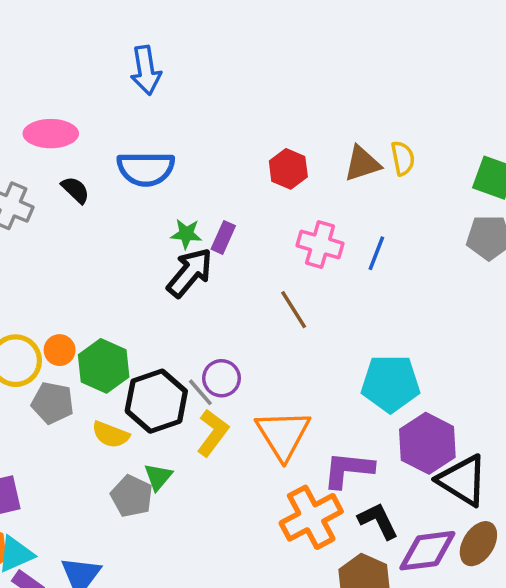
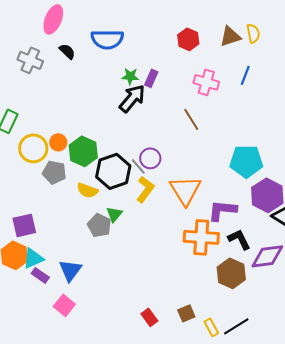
pink ellipse: (51, 134) -> (53, 19), turned -68
blue line: (376, 253) -> (245, 75), moved
orange cross: (311, 517) -> (201, 237), turned 32

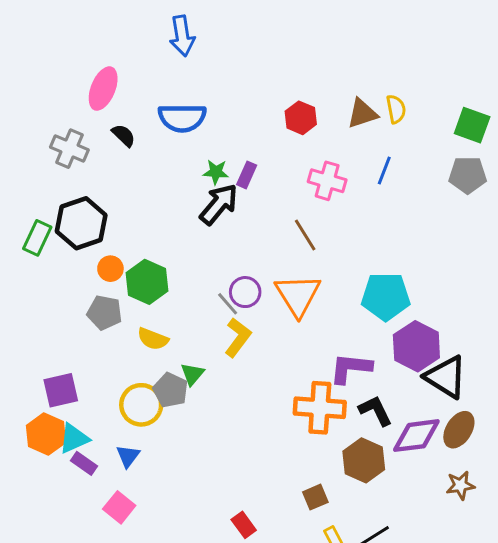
yellow circle: (33, 148) -> (141, 405), moved
black hexagon: (113, 171) -> (81, 223), moved
orange triangle: (185, 190) -> (298, 295), moved
blue triangle: (70, 270) -> (128, 456), size x0.7
brown square: (186, 313) -> (315, 497), moved

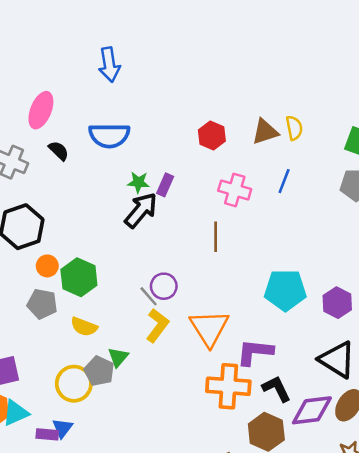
brown line: (305, 235) -> (216, 237), turned 32
orange triangle: (298, 295) -> (209, 328), moved
purple hexagon: (416, 346) -> (337, 303), moved, size x0.7
purple rectangle: (84, 463) -> (47, 434), moved, turned -30

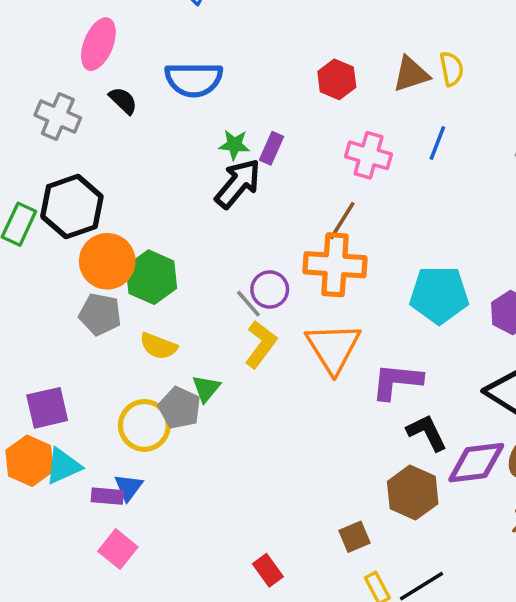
brown line: (216, 237) -> (342, 221), turned 32
orange circle: (47, 266) -> (107, 261), size x1.8
orange cross: (228, 386) -> (335, 265), moved

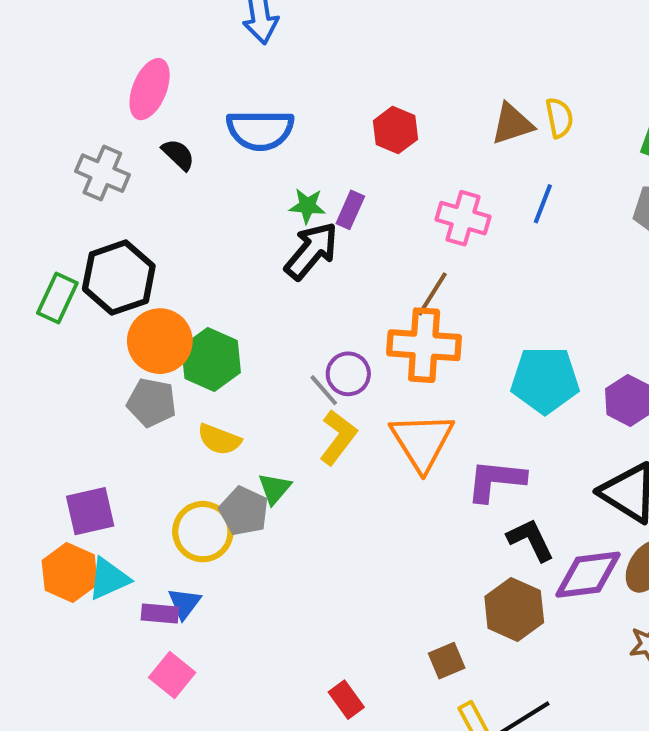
red hexagon: (337, 79) -> (395, 130), moved

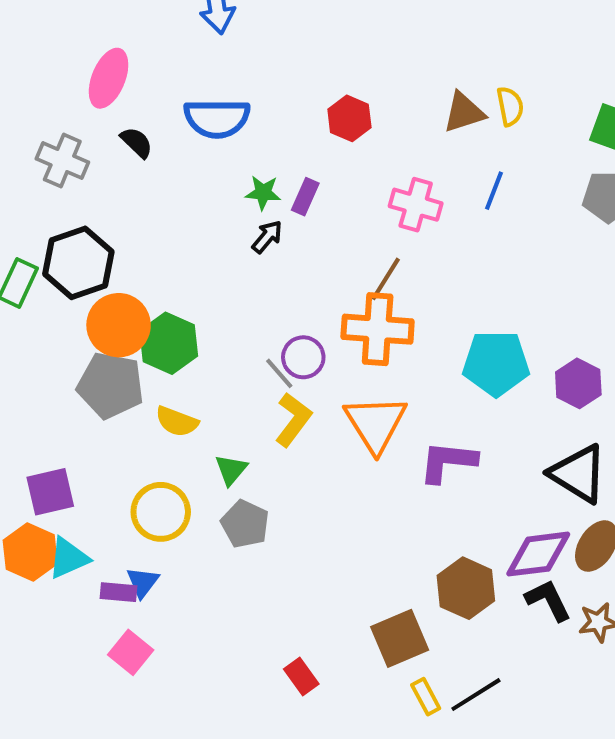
black arrow: (311, 251) -> (267, 237), size x0.6
gray pentagon: (152, 403) -> (111, 385), size x1.4
gray pentagon: (244, 511) -> (245, 524), moved
black L-shape: (531, 540) -> (548, 600), moved
brown square: (447, 661) -> (400, 638), size x1.6

